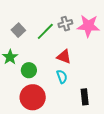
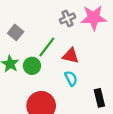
green line: (45, 31) -> (47, 47), moved
green circle: (29, 70) -> (32, 66), moved

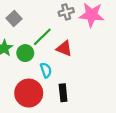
cyan semicircle: (71, 78) -> (46, 70), moved
black rectangle: (99, 98) -> (63, 93), moved

